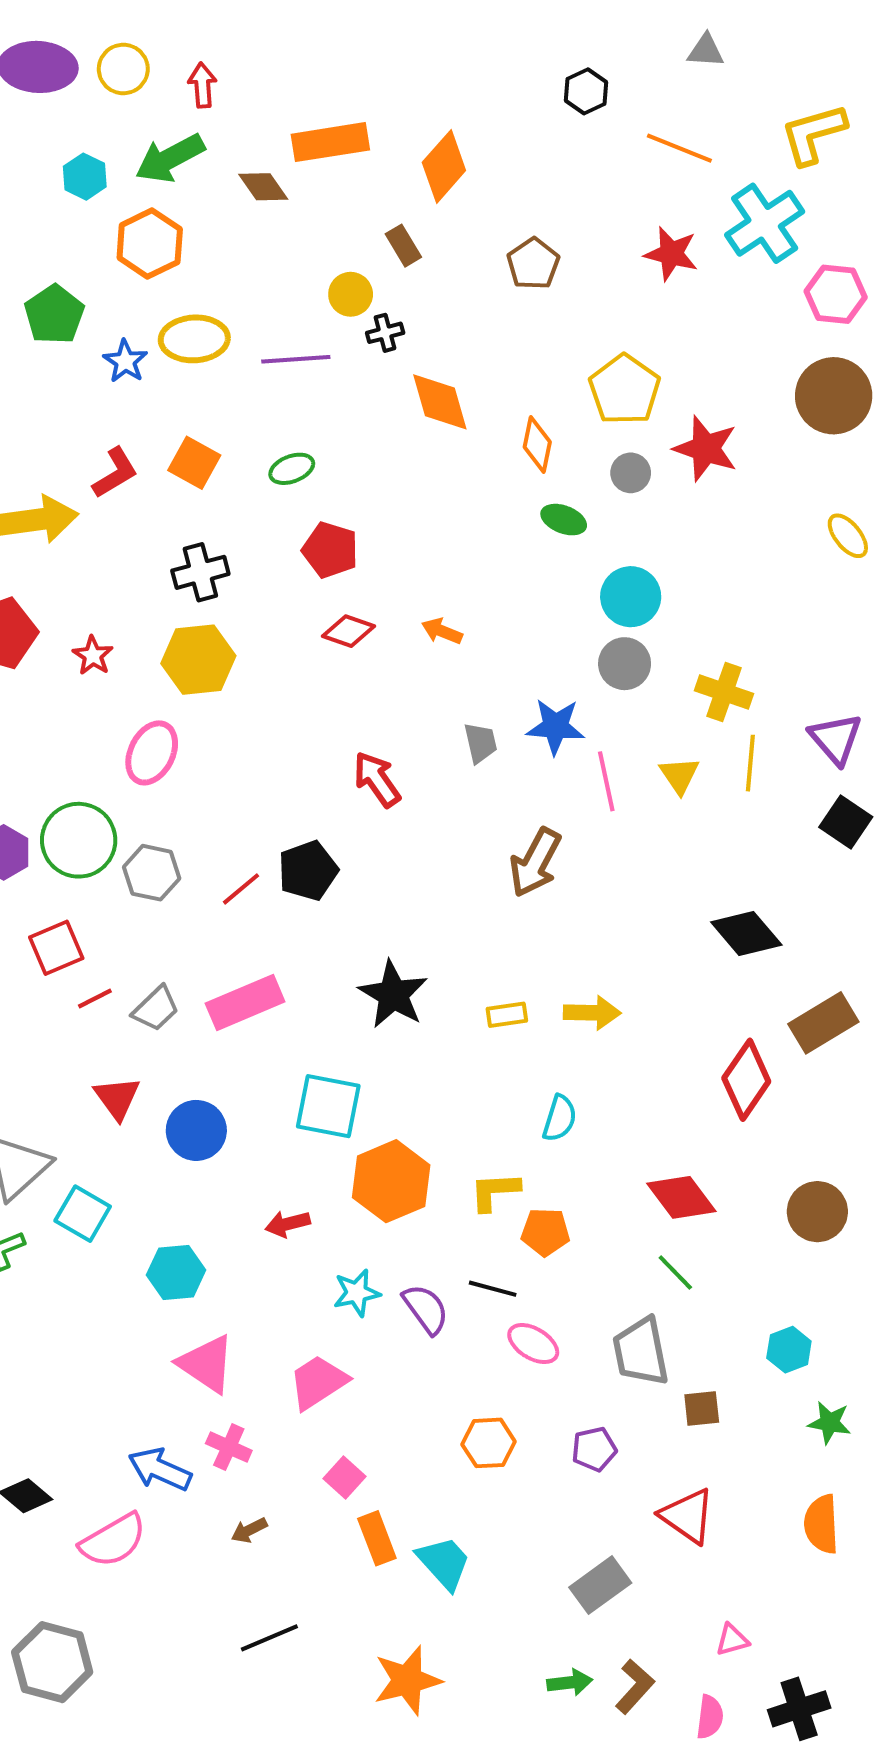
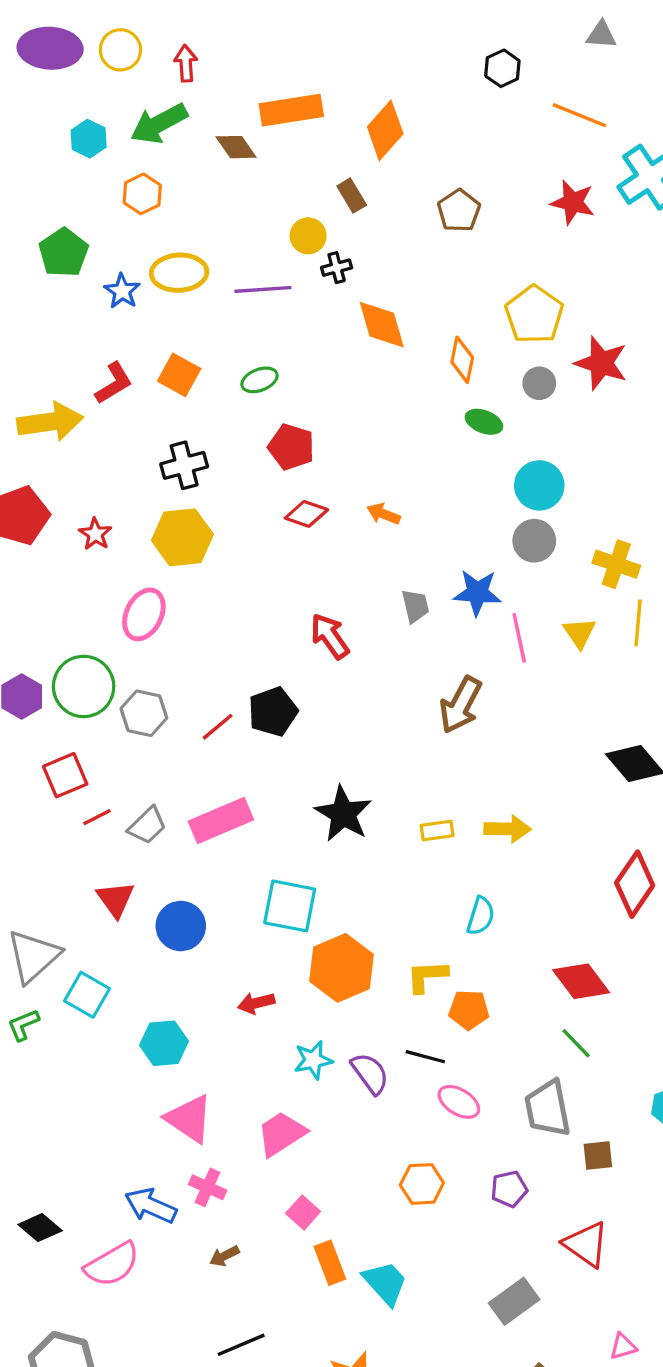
orange hexagon: (150, 244) -> (142, 194), size x0.7

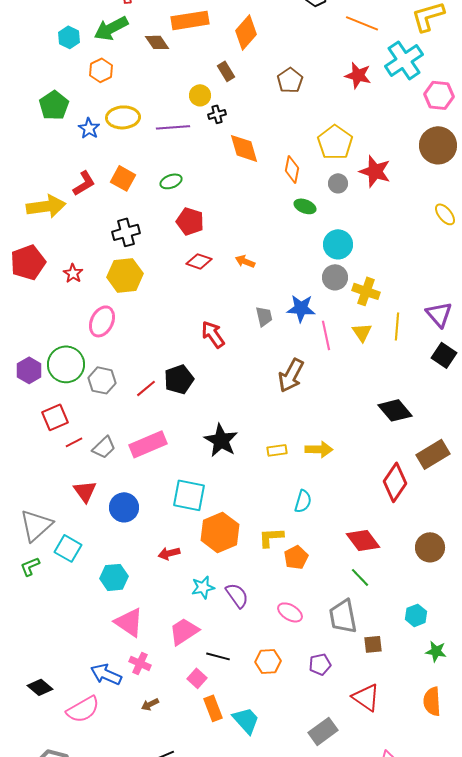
yellow cross: (616, 564) -> (366, 291), moved
orange pentagon: (469, 1010) -> (296, 557), turned -30
black line: (425, 1057) -> (218, 656), moved

